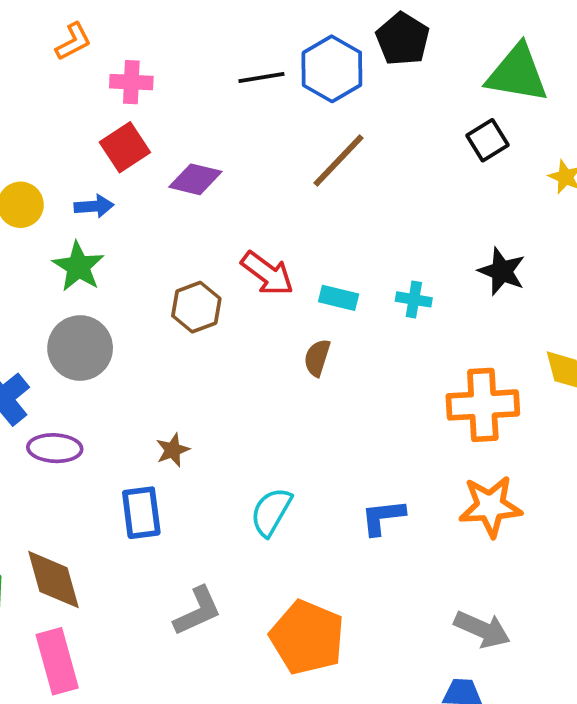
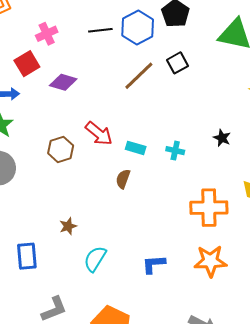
pink cross: (131, 82) -> (47, 34), moved, turned -30
black square: (488, 140) -> (178, 63), moved
black star: (502, 271) -> (222, 138), size x0.7
brown star: (173, 450) -> (68, 226), moved

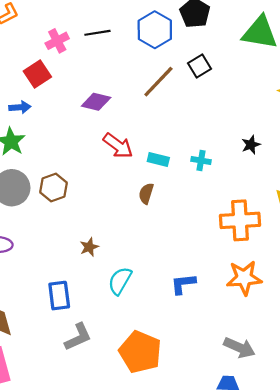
black line: (100, 30) -> (97, 33), moved
purple diamond: (63, 82) -> (96, 102), moved
black star: (222, 138) -> (251, 145), turned 30
brown hexagon: (61, 149) -> (53, 188), moved
blue rectangle: (27, 256) -> (59, 296), moved

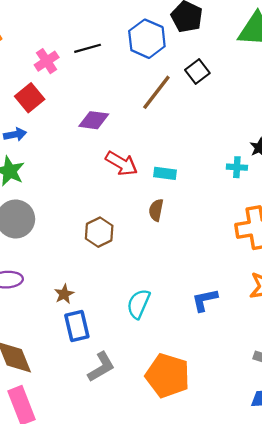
cyan cross: (201, 161) -> (237, 167), moved
brown hexagon: (53, 188) -> (99, 232), moved
brown star: (89, 247) -> (64, 294), moved

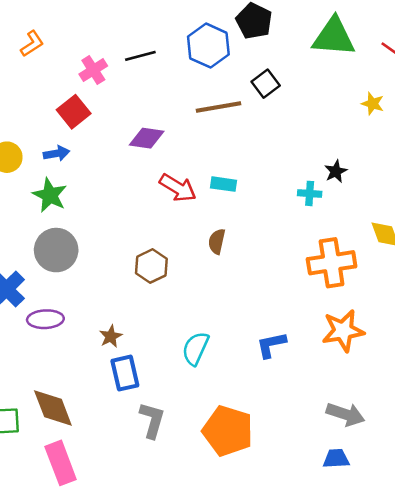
brown line: (156, 92) -> (219, 107), turned 42
cyan rectangle: (165, 173) -> (223, 184), moved
gray L-shape: (101, 367) -> (152, 420), turned -44

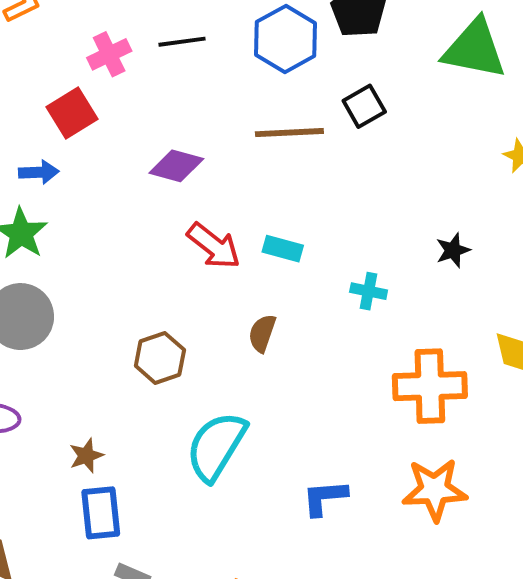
cyan cross: (310, 193) -> (369, 291), moved
cyan semicircle: (195, 348) -> (216, 446), moved, size x1.4

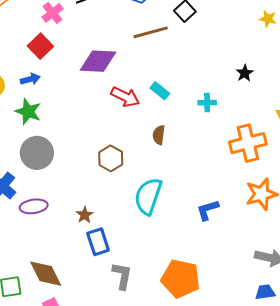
purple diamond: (176, 166) -> (98, 61), size x1.4
cyan rectangle: (283, 249) -> (160, 91), turned 36

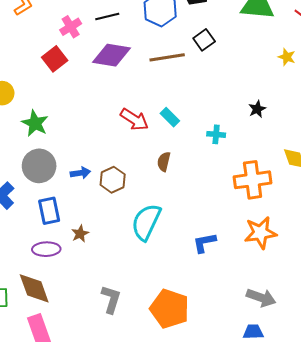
purple diamond: (98, 61) -> (111, 55), moved
blue arrow: (30, 79) -> (80, 173), moved
purple ellipse: (34, 206) -> (46, 249), moved
blue rectangle: (98, 242) -> (49, 211), moved

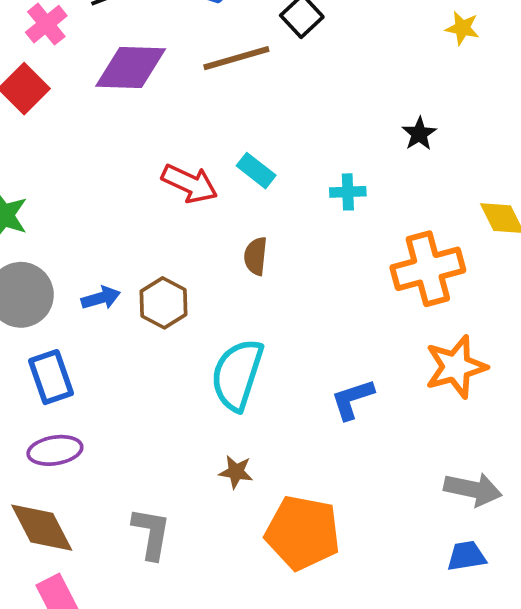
brown star: (80, 234) -> (236, 472), moved, turned -30
gray L-shape: (111, 299) -> (151, 533), moved

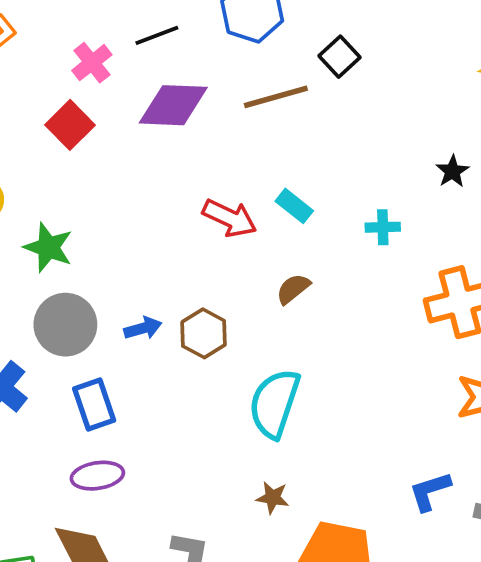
brown semicircle: (256, 256) -> (293, 289), turned 45
blue L-shape: (352, 399) -> (430, 491), moved

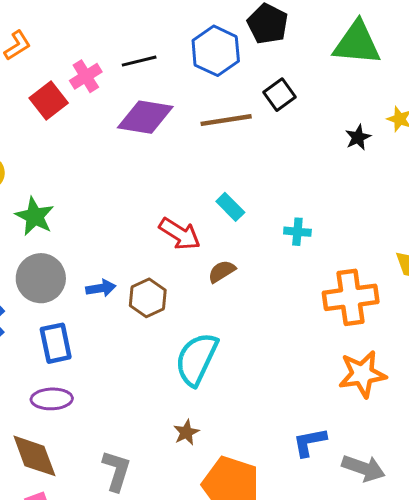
red square: (70, 125) -> (49, 101), moved
black star: (452, 171) -> (358, 137), moved
red arrow: (230, 218) -> (180, 234), moved
brown star: (273, 498) -> (186, 432), turned 30

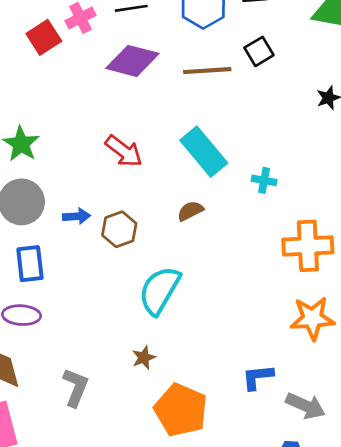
cyan rectangle: (230, 207) -> (204, 152), size x1.8
red arrow: (180, 234) -> (124, 151), moved

